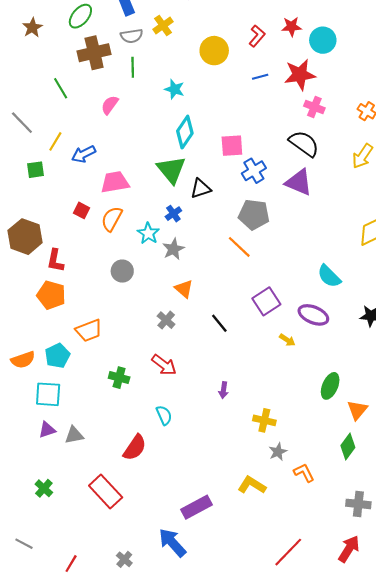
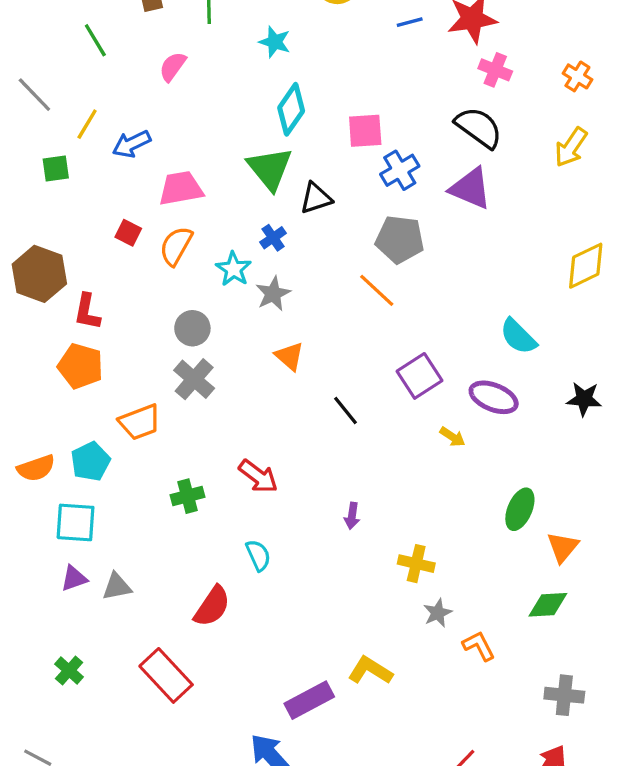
gray cross: (166, 320) -> (194, 379), moved, size x1.4
green cross: (119, 378) -> (187, 496), turned -30
green diamond: (348, 447) -> (548, 605), turned 50
yellow L-shape: (252, 485) -> (370, 671), moved

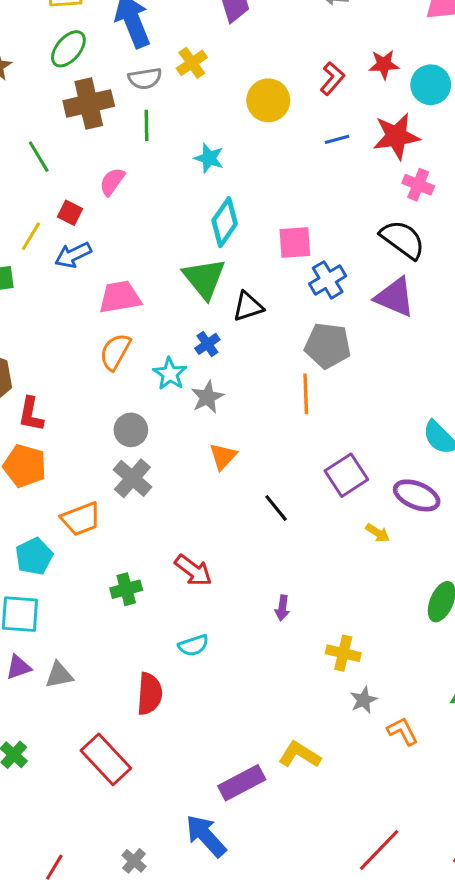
red square: (128, 233) -> (70, 213), moved
orange line: (377, 290) -> (306, 394), turned 45
orange triangle: (290, 356) -> (223, 456), turned 32
cyan semicircle: (258, 555) -> (193, 645), turned 96
red semicircle: (212, 606) -> (150, 694), turned -30

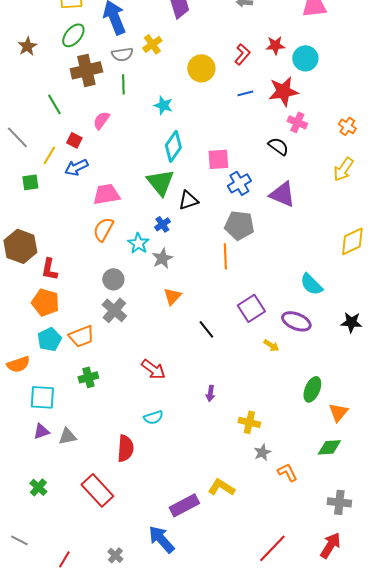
black semicircle: (403, 239) -> (278, 146), moved, size x0.7
cyan pentagon: (34, 556) -> (49, 339), moved
green cross: (126, 589) -> (88, 377), moved

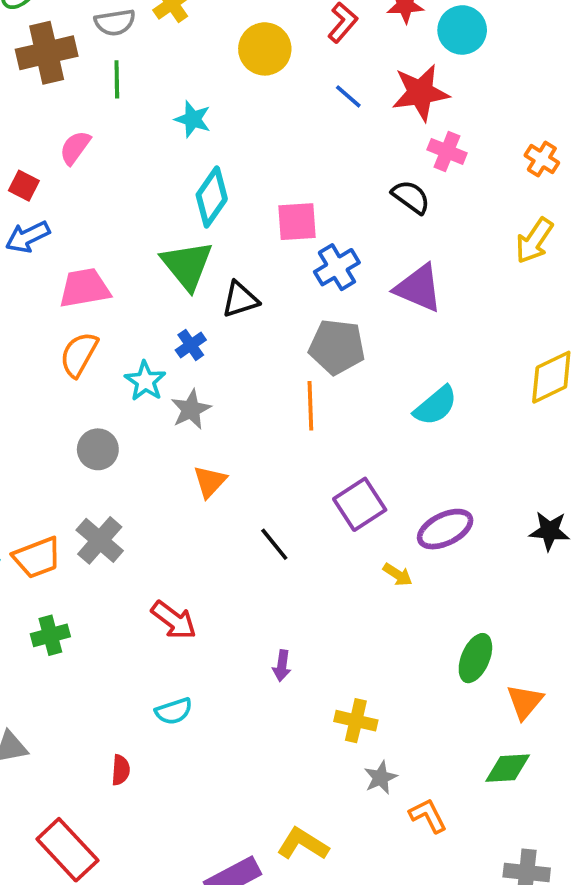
blue line: (245, 93) -> (348, 96), turned 56
cyan semicircle: (311, 284) -> (436, 406), moved, turned -85
gray cross: (114, 310) -> (100, 540), moved
purple ellipse: (296, 321) -> (445, 529), turned -48
red semicircle: (125, 448) -> (121, 770), size x0.6

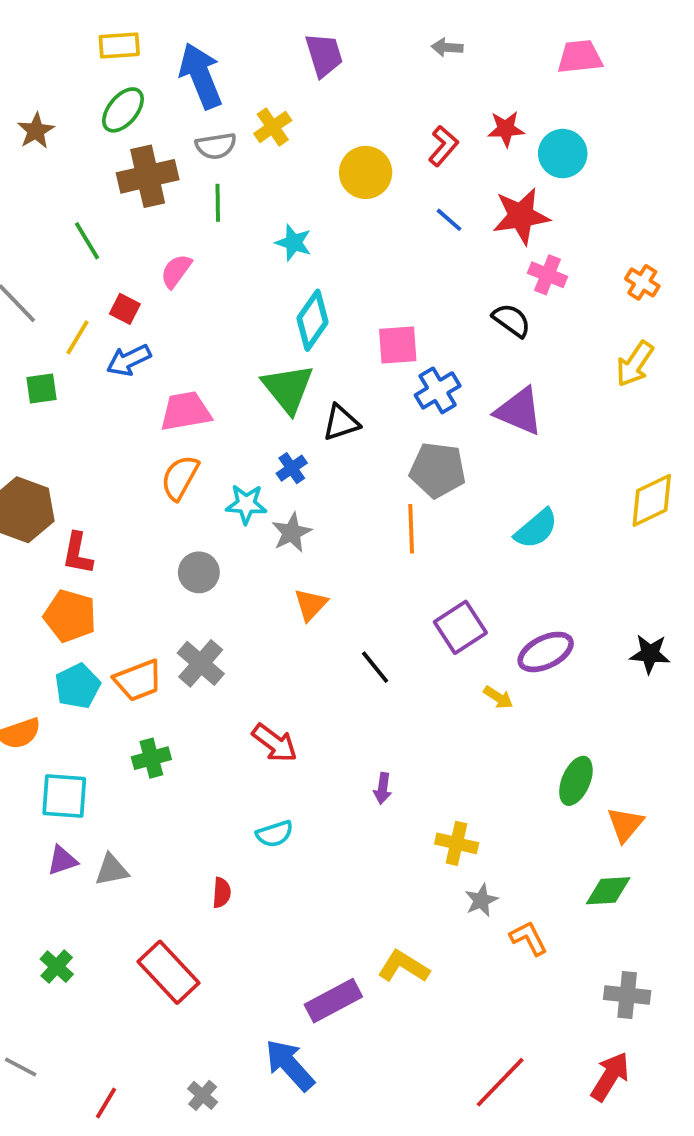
cyan star: (145, 381) -> (246, 504), turned -30

